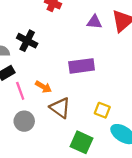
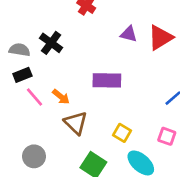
pink line: (20, 91) -> (35, 97), turned -30
gray circle: (24, 121) -> (34, 156), moved

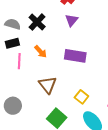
purple triangle: (129, 34) -> (72, 20), moved, turned 48
pink line: (35, 97) -> (19, 61), turned 35
orange arrow: (61, 97) -> (41, 52), moved

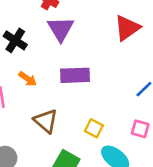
purple triangle: (72, 20) -> (61, 29), size x1.5

